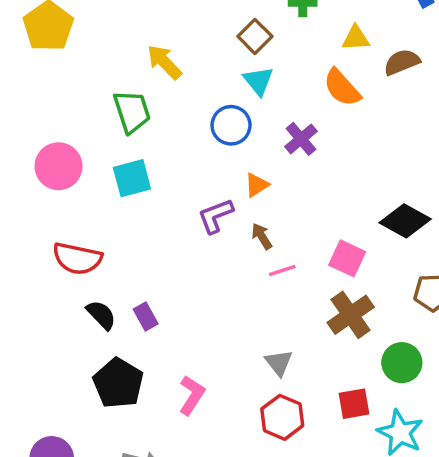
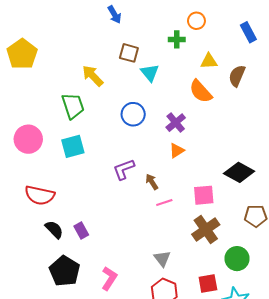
brown square: (255, 36) -> (129, 53), moved, turned -30
brown semicircle: (402, 62) -> (237, 76), turned -45
cyan triangle: (258, 81) -> (150, 73), moved
orange triangle: (257, 185) -> (177, 151), moved
pink square: (347, 258) -> (204, 195), turned -30

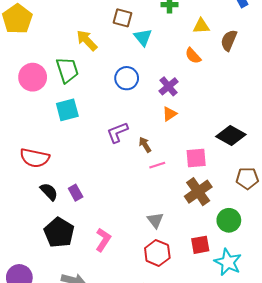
orange semicircle: (201, 91) -> (193, 56), size x0.7
pink circle: (28, 139) -> (33, 77), moved

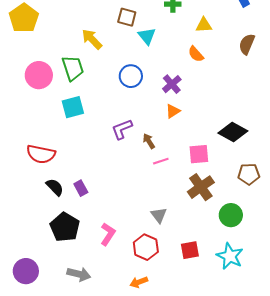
brown semicircle: (229, 40) -> (247, 44), moved
red square: (200, 245) -> (190, 250), moved
red hexagon: (157, 253) -> (146, 247), moved

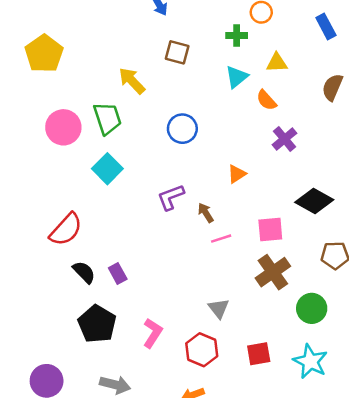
cyan triangle: (147, 36) -> (237, 77), moved, turned 30
purple cross: (172, 84) -> (285, 139), moved
cyan square: (73, 107) -> (107, 169), turned -30
red semicircle: (41, 154) -> (66, 230), turned -60

